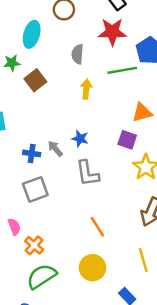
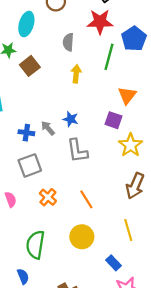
green line: (122, 70) -> (109, 57), turned -65
orange triangle: (142, 113) -> (127, 95), turned -36
orange cross: (34, 245) -> (48, 197), moved
green semicircle: (42, 276) -> (35, 245), turned -48

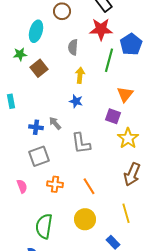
blue star: (71, 119) -> (76, 101), moved
orange cross: (48, 197) -> (55, 184), turned -35

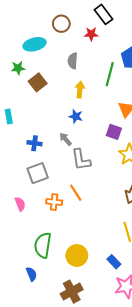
red star: (101, 29) -> (91, 34), moved, size x0.6
cyan ellipse: (36, 31) -> (35, 44), turned 60
gray arrow: (55, 123) -> (65, 139), moved
orange line: (89, 186) -> (76, 193), moved
yellow circle: (85, 219) -> (77, 256), moved

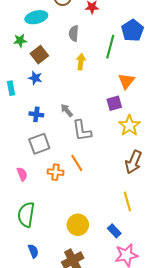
blue star: (76, 116) -> (35, 78), moved
purple square: (114, 132) -> (114, 103), turned -35
green semicircle: (43, 245) -> (26, 215), moved
blue semicircle: (31, 274) -> (33, 251), moved

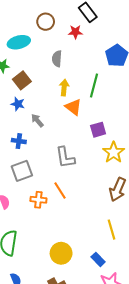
green line: (110, 47) -> (94, 85), moved
orange triangle: (126, 81) -> (73, 107), moved, turned -30
gray arrow: (67, 110) -> (37, 120), moved

